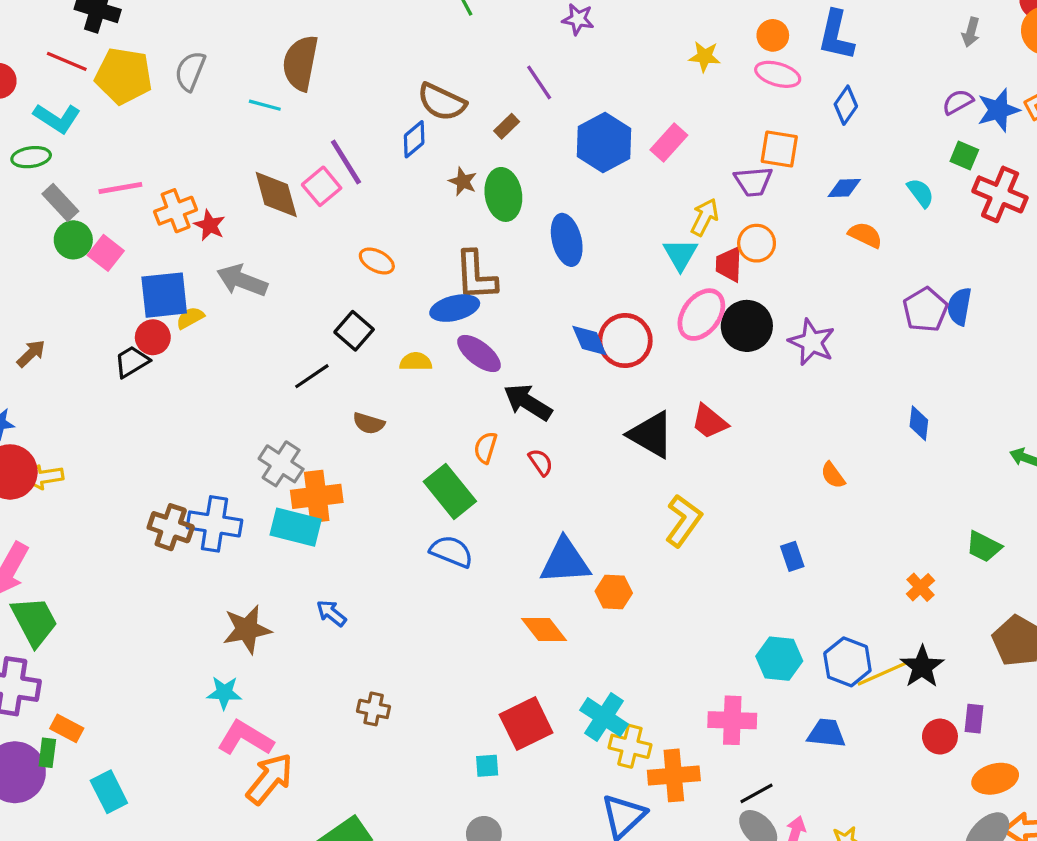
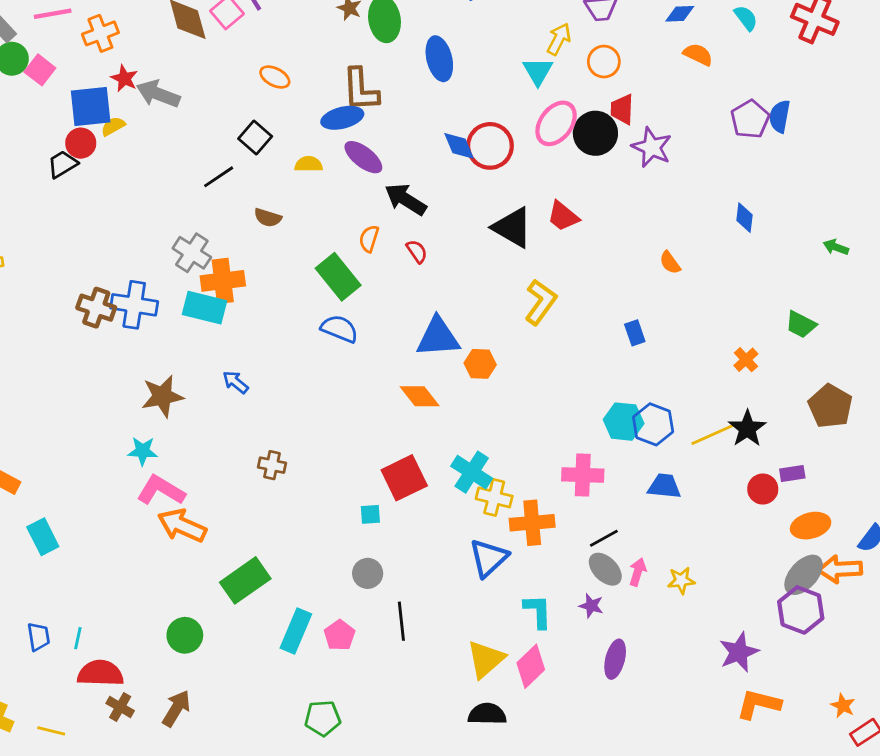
red star: (210, 225) -> (124, 78), moved
red trapezoid: (729, 264) -> (622, 109), moved
blue hexagon: (847, 662) -> (653, 424), moved
purple rectangle: (974, 719) -> (792, 474), turned 75
orange arrow: (270, 779) -> (182, 526), turned -105

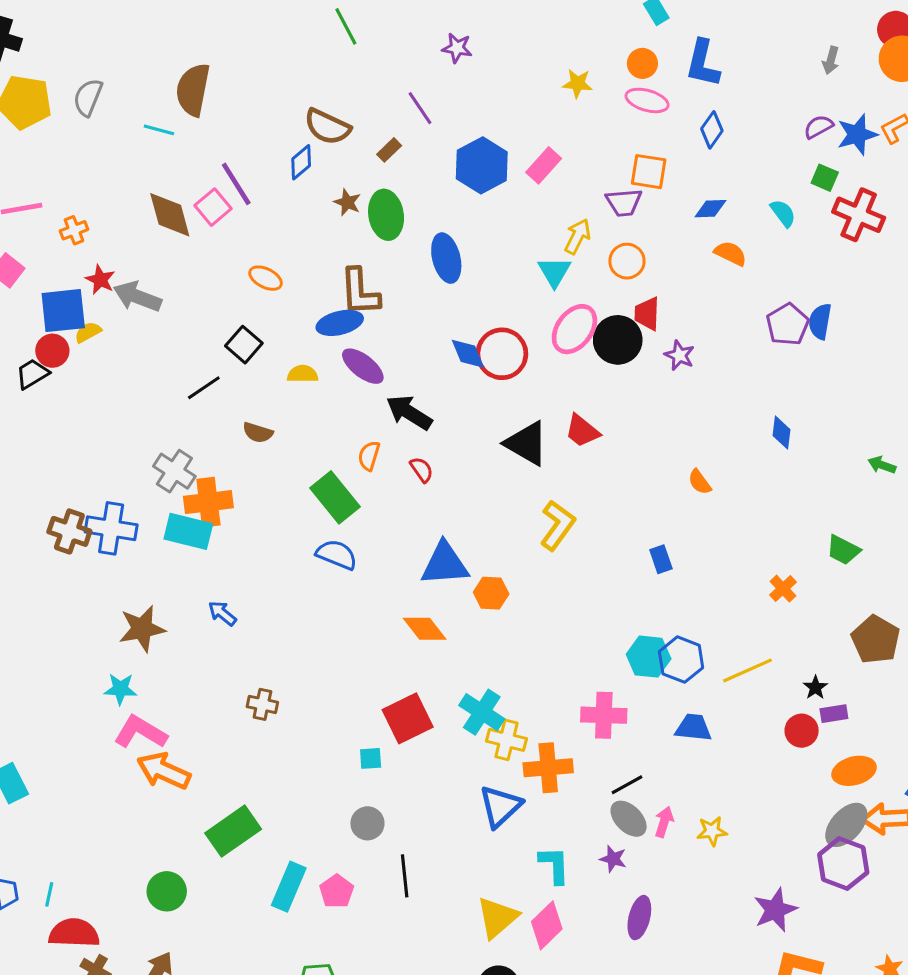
orange cross: (100, 33) -> (74, 230), size x0.7
purple star: (652, 147) -> (679, 355), size x0.7
black star: (747, 429) -> (815, 687), moved, size x0.6

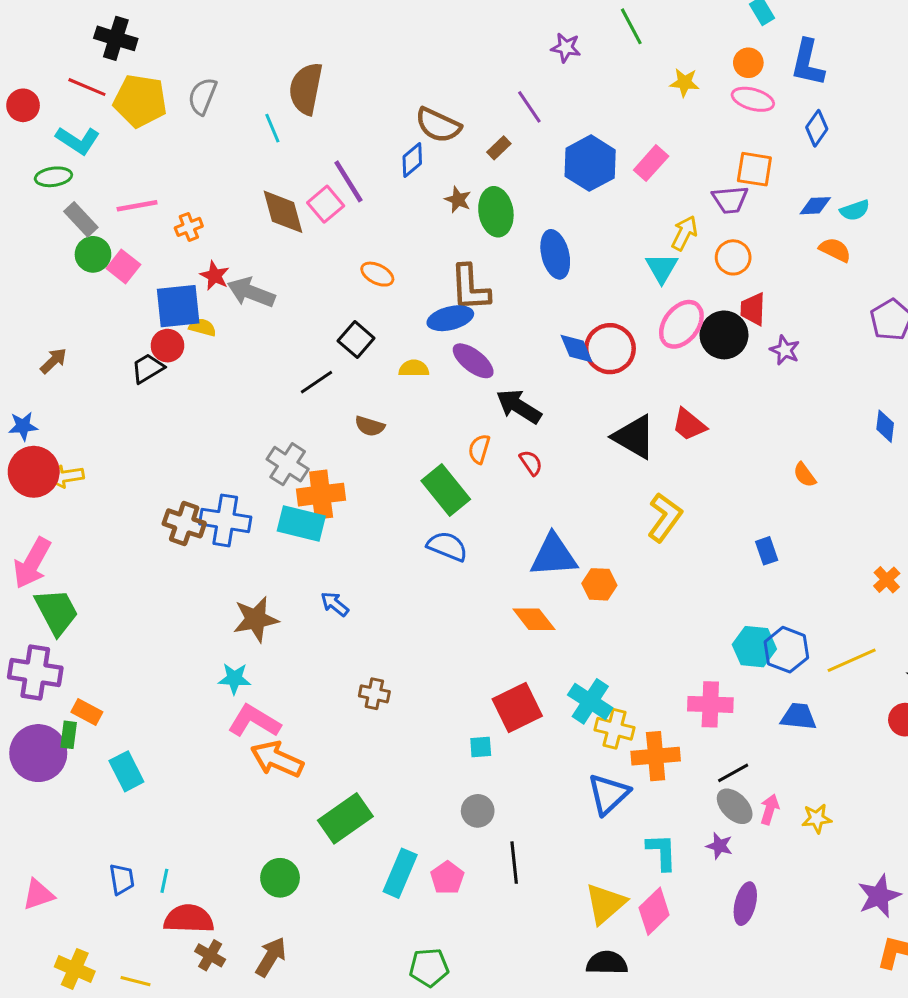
green line: (346, 26) -> (631, 26), moved
cyan line: (159, 130) -> (272, 128), turned 52
cyan semicircle: (783, 213) -> (855, 210), moved, turned 108
yellow semicircle: (88, 332) -> (202, 327), turned 44

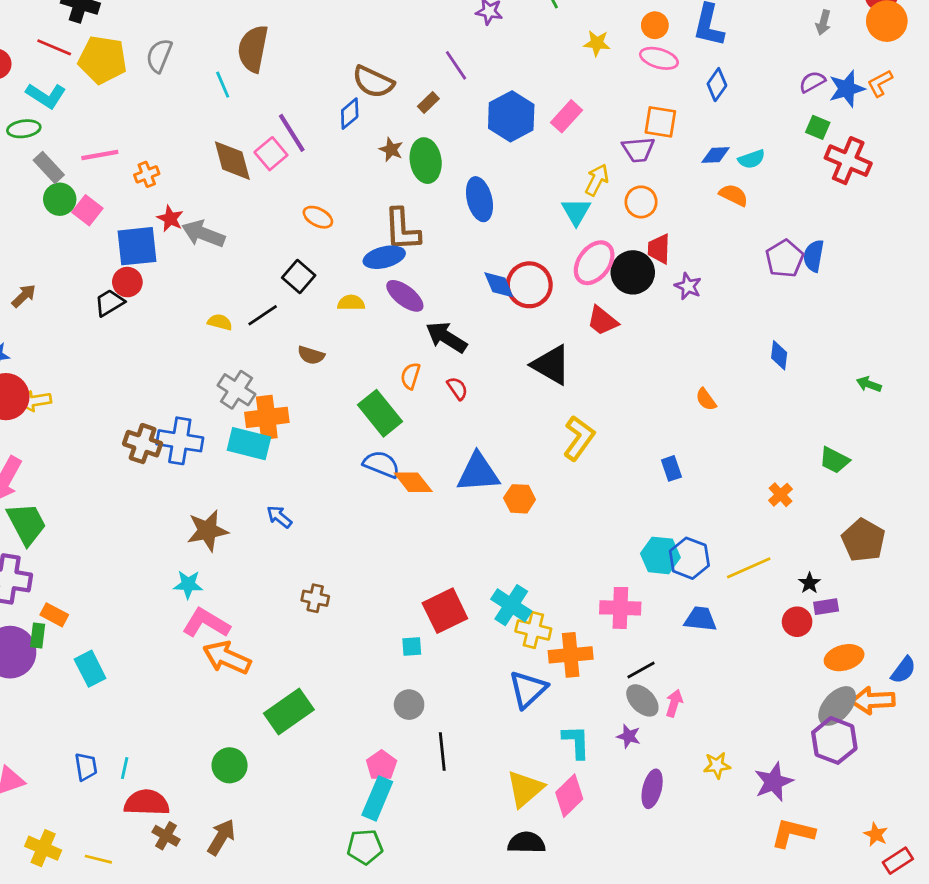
yellow semicircle: (202, 327) -> (220, 322), moved
red trapezoid: (689, 425) -> (602, 321), moved
orange diamond: (534, 619) -> (413, 482), moved
yellow star: (817, 818) -> (717, 765), moved
cyan rectangle: (400, 873) -> (377, 798), moved

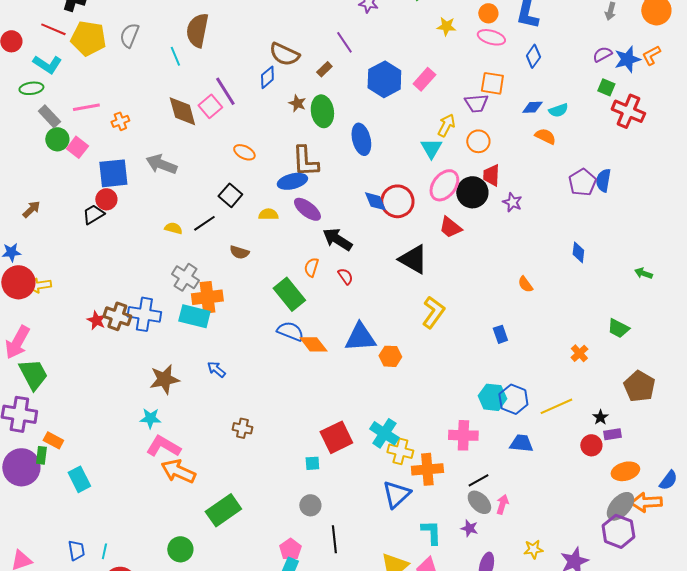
red star: (170, 219) -> (96, 320), moved

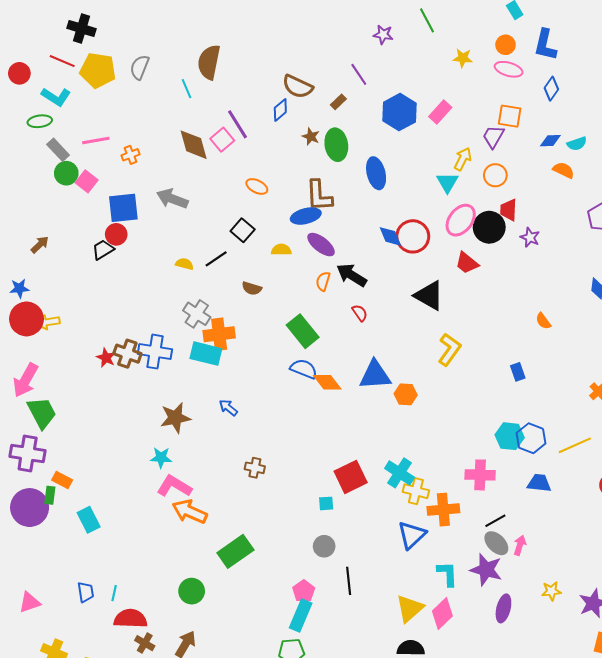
purple trapezoid: (476, 103) -> (493, 137), turned 125
orange semicircle: (311, 267) -> (323, 281), moved
purple star: (469, 528) -> (486, 570), size x1.8

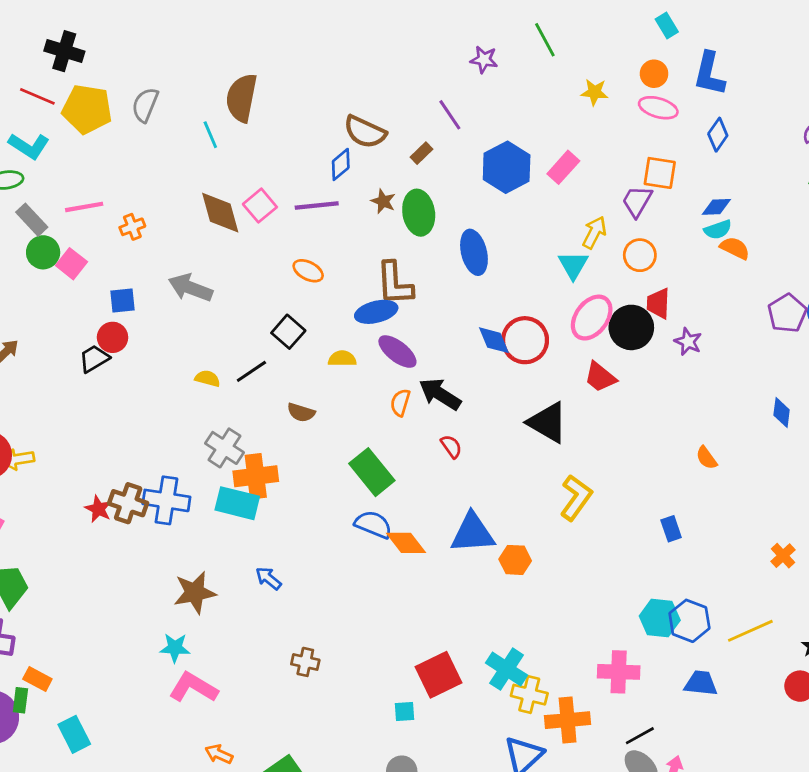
purple line: (237, 124) -> (317, 206), moved, turned -64
cyan semicircle: (577, 144) -> (718, 230), moved
blue square: (123, 208) -> (122, 301), size x0.6
orange arrow: (190, 512) -> (219, 754), moved, size x0.6

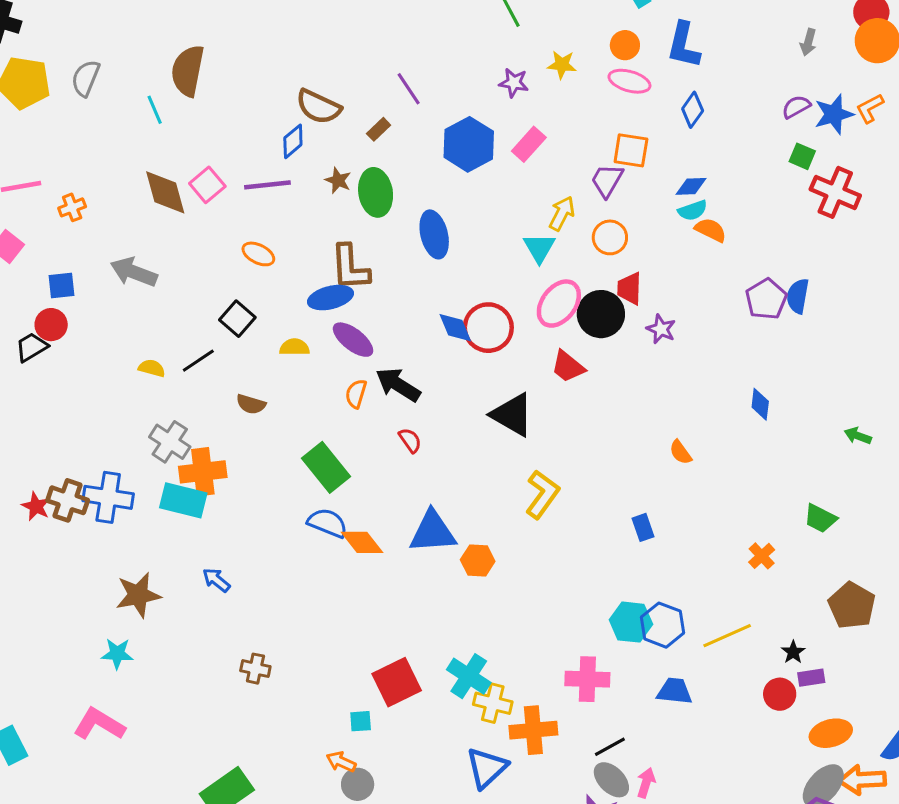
purple star: (484, 60) -> (514, 83), moved
pink L-shape: (193, 687) -> (99, 724), moved
orange arrow: (219, 754) -> (341, 762), moved

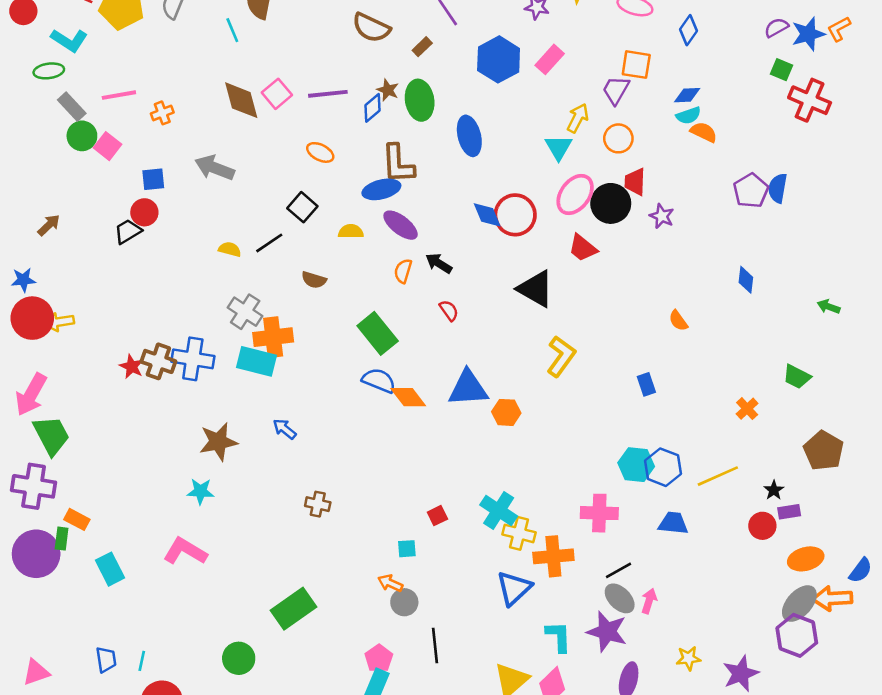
blue diamond: (293, 141) -> (372, 108), moved
black arrow: (398, 385) -> (439, 263), size x0.7
red square: (397, 682) -> (437, 516), size x0.5

